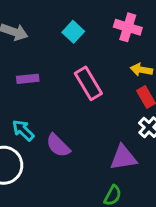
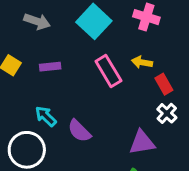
cyan square: (73, 32) -> (94, 21), size x1.6
yellow arrow: (141, 70) -> (142, 62), moved

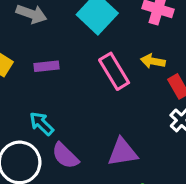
purple semicircle: (79, 131) -> (65, 156), moved
purple triangle: (142, 142) -> (123, 152), moved

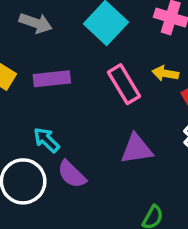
purple rectangle: (47, 66) -> (52, 79), size x1.4
purple triangle: (123, 152) -> (137, 149), moved

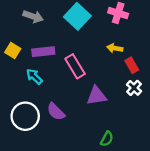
pink rectangle: (124, 84) -> (75, 66), moved
cyan arrow: (47, 140) -> (34, 77), moved

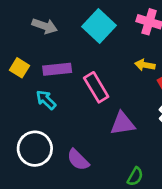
purple semicircle: (56, 112) -> (78, 160), moved

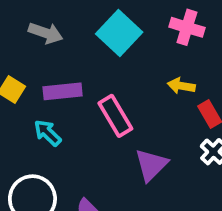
purple triangle: (123, 124) -> (151, 165), turned -36

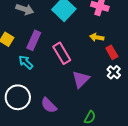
purple rectangle: (63, 91) -> (34, 40), turned -60

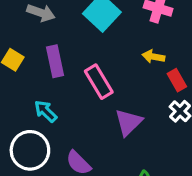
purple rectangle: (34, 40) -> (55, 61), turned -36
cyan arrow: (26, 62) -> (46, 111), moved

